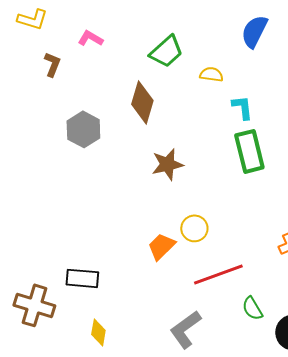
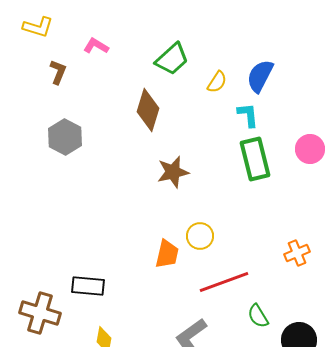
blue semicircle: (254, 31) -> (260, 76), moved
yellow semicircle: (211, 74) -> (217, 82), turned 115
gray hexagon: (83, 129) -> (65, 137), moved
orange trapezoid: (161, 246) -> (167, 254), turned 148

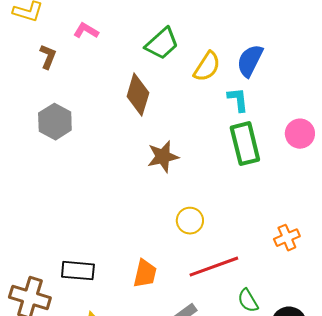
yellow semicircle: (217, 82) -> (207, 67), size x1.4
orange trapezoid: (167, 254) -> (145, 274), moved

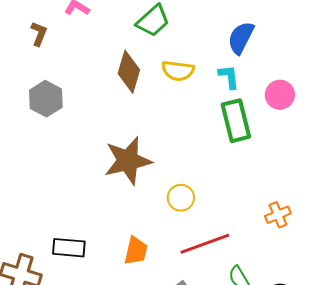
yellow semicircle: (207, 67) -> (178, 71), moved, turned 64
pink circle: (300, 134) -> (280, 95), moved
brown star: (163, 157) -> (128, 161), moved, size x1.5

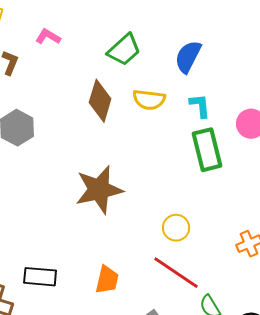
blue semicircle: (241, 38) -> (188, 57), moved
yellow circle: (181, 198) -> (176, 228), moved
red line: (205, 244) -> (176, 273), turned 54

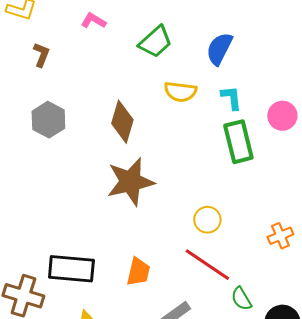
pink L-shape: (48, 37) -> (93, 21), moved
brown diamond: (100, 101) -> (122, 122), moved
black rectangle: (40, 277) -> (71, 269), size x1.4

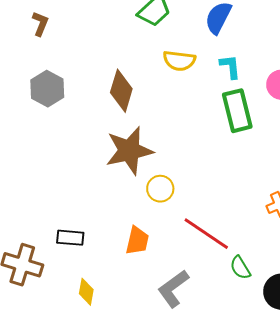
yellow circle: (207, 220) -> (160, 189), moved
black rectangle: (71, 269) -> (70, 238), size x0.6

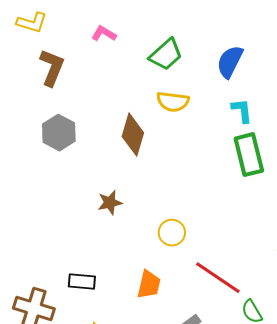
brown L-shape: (40, 24) -> (52, 68), size x1.5
yellow semicircle: (179, 61) -> (173, 102), moved
brown star: (129, 151) -> (110, 203), moved, size x0.5

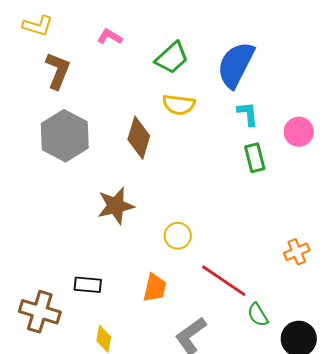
blue semicircle: (230, 62) -> (236, 65), size x1.4
gray hexagon: (59, 133) -> (65, 136), size x1.4
green rectangle: (249, 155) -> (255, 158), size x0.7
brown star: (110, 203) -> (116, 206), size x1.5

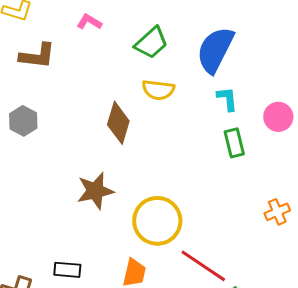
brown L-shape: (58, 71) -> (37, 56), turned 75
gray hexagon: (65, 136) -> (23, 121), moved, size x0.6
yellow circle: (178, 236) -> (157, 221), size x1.8
orange cross: (297, 252) -> (277, 212), moved

